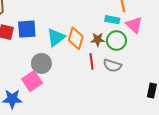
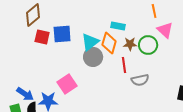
cyan rectangle: (112, 20) -> (118, 26), moved
gray circle: (41, 63) -> (93, 57), moved
gray semicircle: (112, 66) -> (140, 80), moved, turned -30

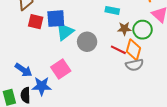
cyan triangle: (90, 42) -> (65, 32), moved
orange diamond: (109, 43) -> (133, 50), moved
red line: (124, 65) -> (118, 50), turned -56
blue arrow: (25, 94) -> (24, 70), moved

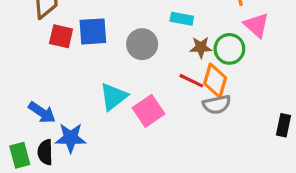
cyan triangle: (65, 32) -> (114, 97), moved
gray circle: (87, 42) -> (142, 44), moved
pink square: (61, 69) -> (148, 111), moved

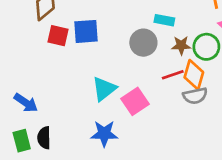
gray circle: (142, 44) -> (143, 43), moved
red line: (191, 81) -> (173, 75), turned -45
blue arrow: (42, 112) -> (26, 103), moved
blue star: (71, 138) -> (104, 134), moved

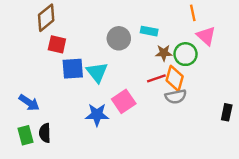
blue square: (86, 31) -> (73, 69), moved
gray circle: (143, 43) -> (119, 38), moved
cyan triangle: (104, 89) -> (97, 72), moved, turned -30
blue star: (104, 134) -> (97, 115), moved

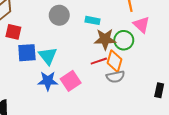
gray circle: (119, 38) -> (59, 15), moved
brown star: (164, 53) -> (105, 39), size x1.5
blue star: (97, 115) -> (48, 81), moved

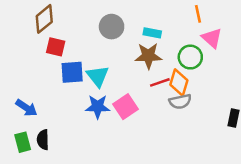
brown star: (105, 39) -> (148, 56), moved

